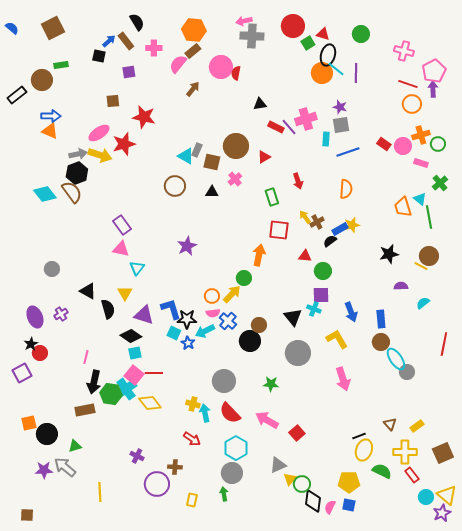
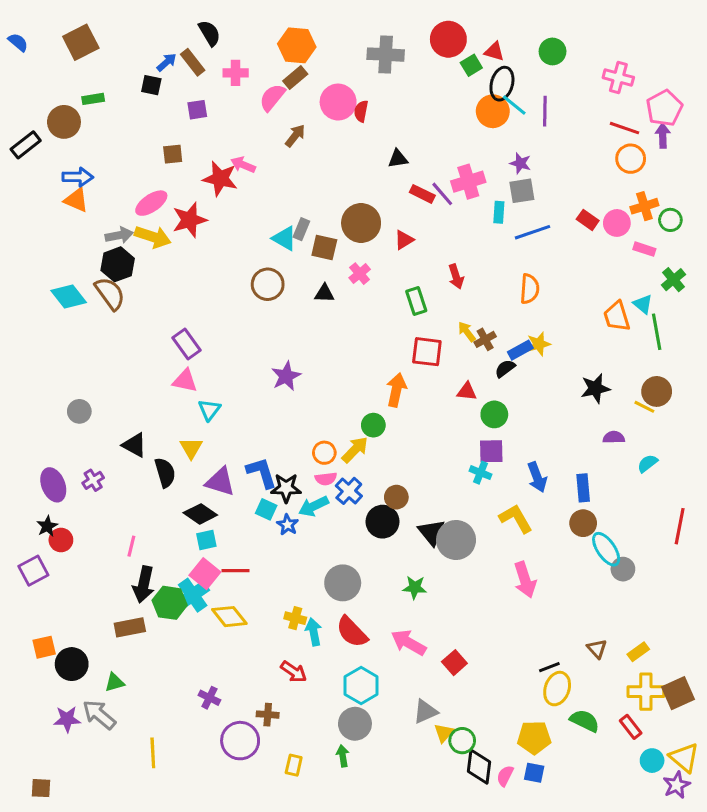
pink arrow: (244, 21) -> (243, 165), moved, turned 35
black triangle: (293, 317) -> (432, 532), moved
yellow cross: (405, 452) -> (646, 692), moved

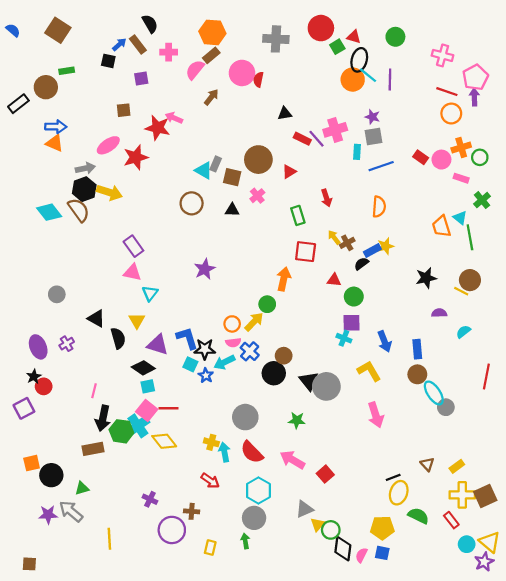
brown square: (81, 42) -> (58, 30), turned -30
yellow arrow: (153, 237) -> (109, 192), moved

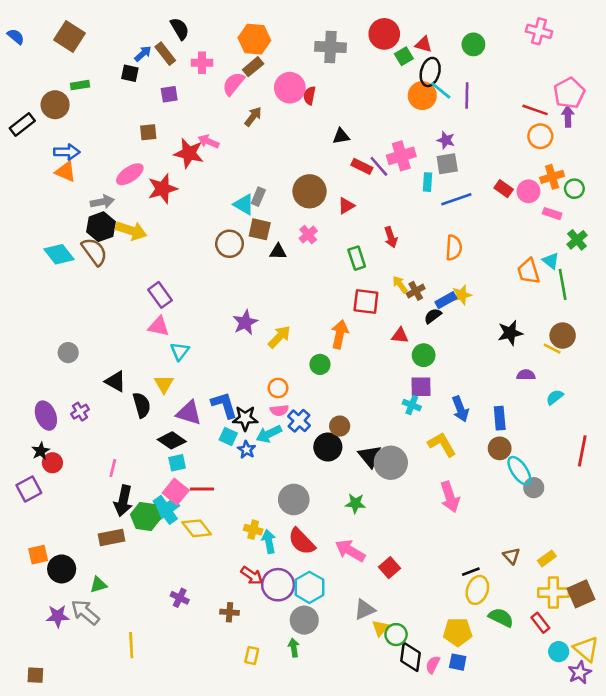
pink cross: (443, 55) -> (539, 31), moved
brown square: (232, 177) -> (260, 229), moved
yellow arrow: (254, 322) -> (279, 337), moved
purple circle: (172, 530) -> (278, 585), moved

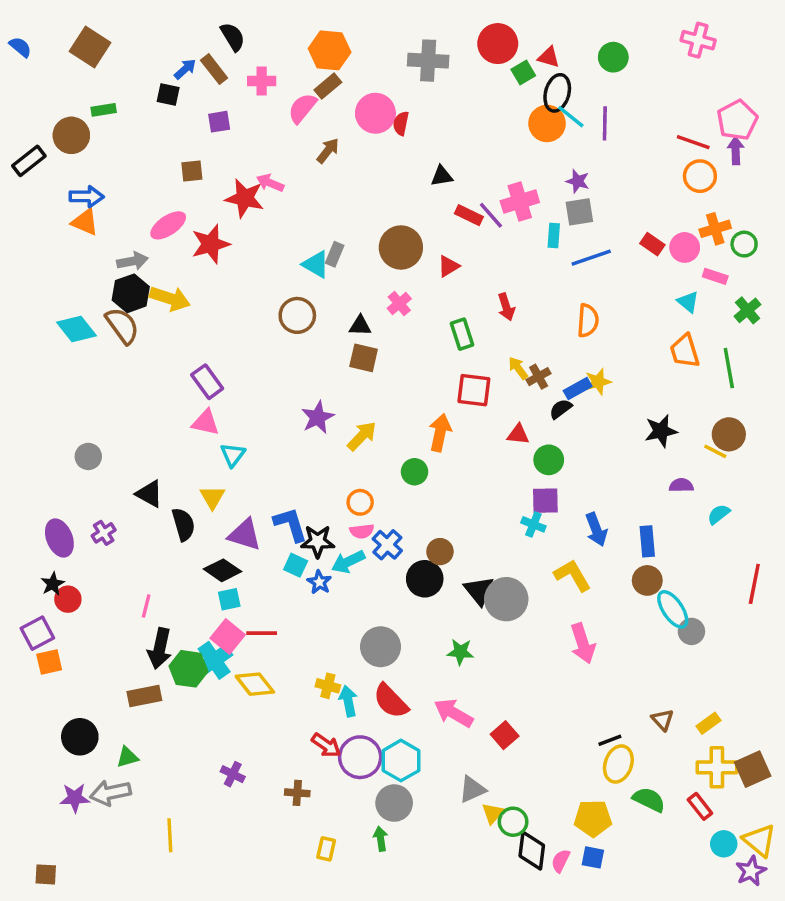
brown square: (260, 229) -> (364, 358), moved
cyan triangle: (551, 261) -> (688, 302), moved
orange square: (38, 555) -> (49, 662), moved
gray arrow: (85, 612) -> (110, 793), turned -52

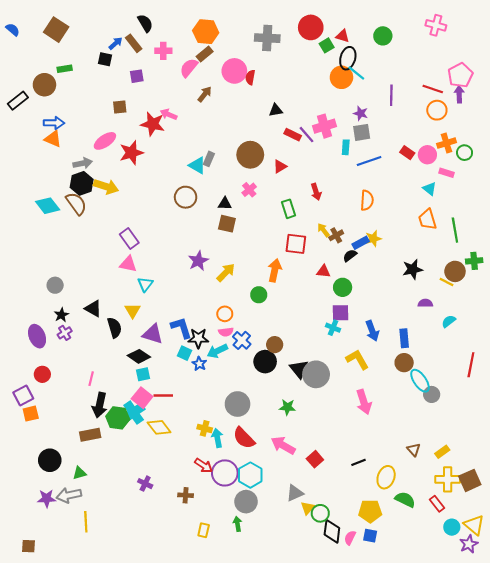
purple line: (605, 123) -> (391, 95), moved
green cross: (748, 310) -> (474, 261), moved, turned 35
black star: (53, 584) -> (61, 315), moved
black line: (610, 740) -> (358, 462), moved
yellow line: (170, 835) -> (86, 522), moved

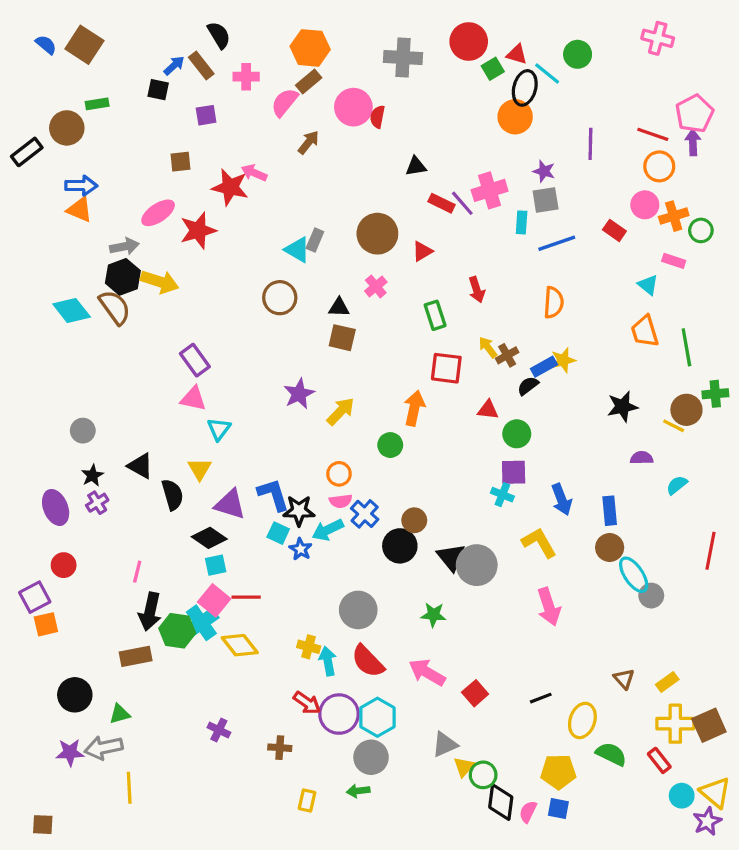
blue semicircle: (13, 30) -> (46, 45), moved
cyan line: (356, 73) -> (547, 74), moved
pink circle: (427, 155) -> (645, 205), moved
green arrow: (238, 524) -> (358, 791), turned -88

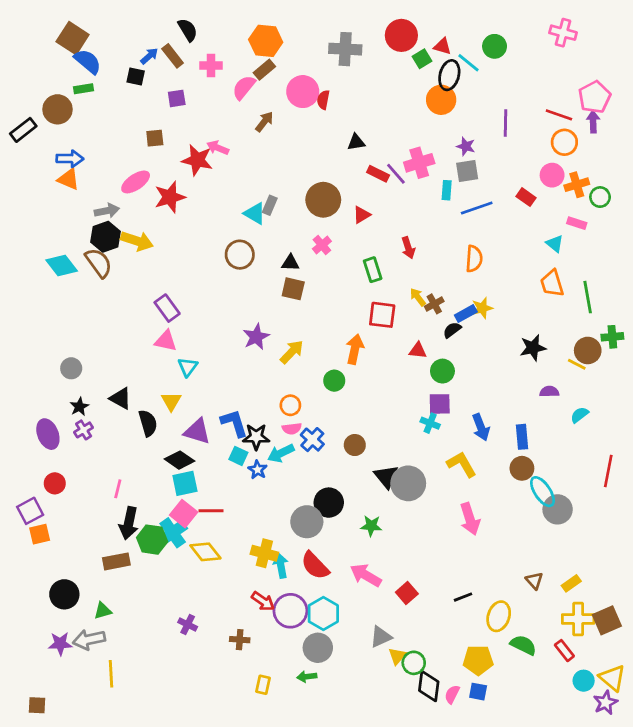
blue semicircle: (46, 45) -> (88, 61), moved, size x1.5
black circle: (400, 546) -> (329, 503), moved
cyan square: (216, 565) -> (185, 483), size x1.4
gray circle: (651, 596) -> (558, 509), size x1.4
yellow cross: (309, 647) -> (264, 553), size x1.4

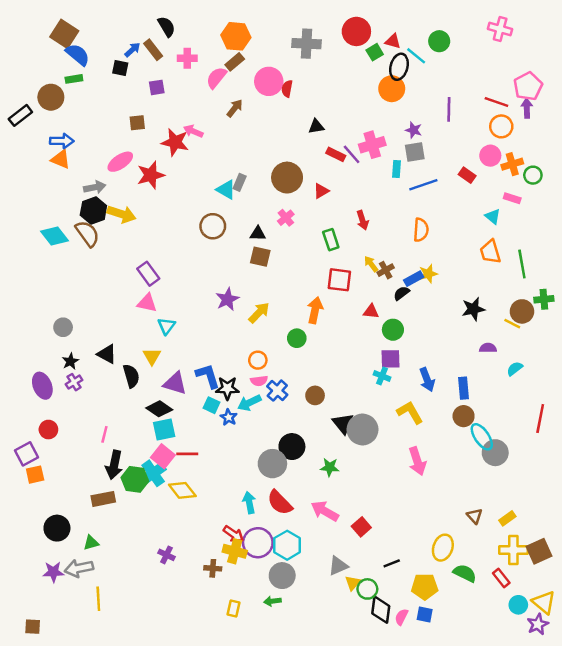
yellow cross: (264, 553) -> (235, 551), moved
black line: (463, 597) -> (392, 563), moved

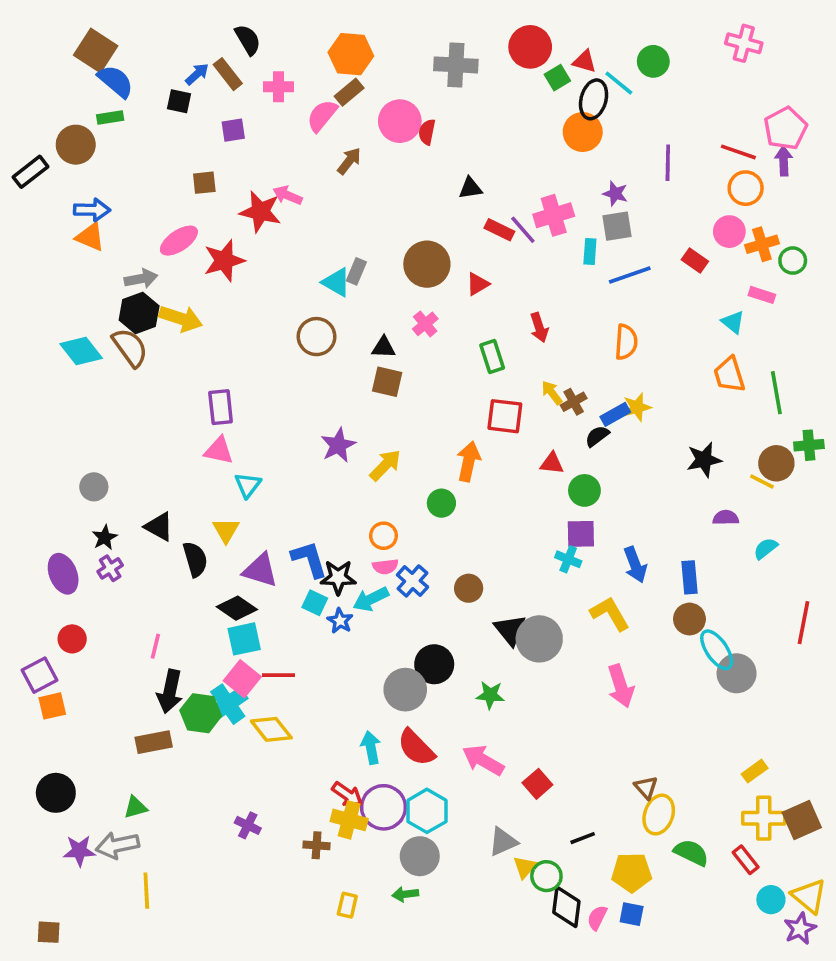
purple rectangle: (148, 274) -> (221, 407), turned 30
brown triangle: (474, 516) -> (646, 787), moved
black circle: (57, 528) -> (56, 793), moved

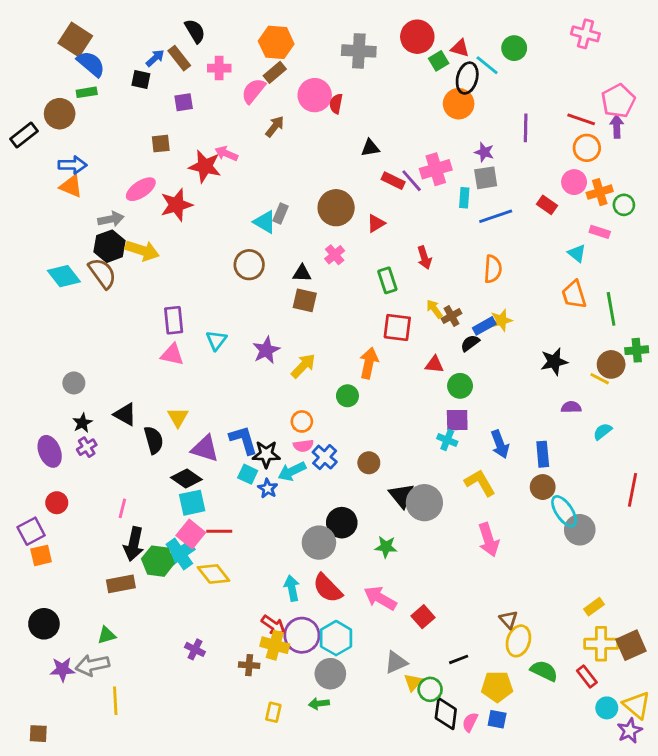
cyan triangle: (248, 485) -> (216, 340), moved

